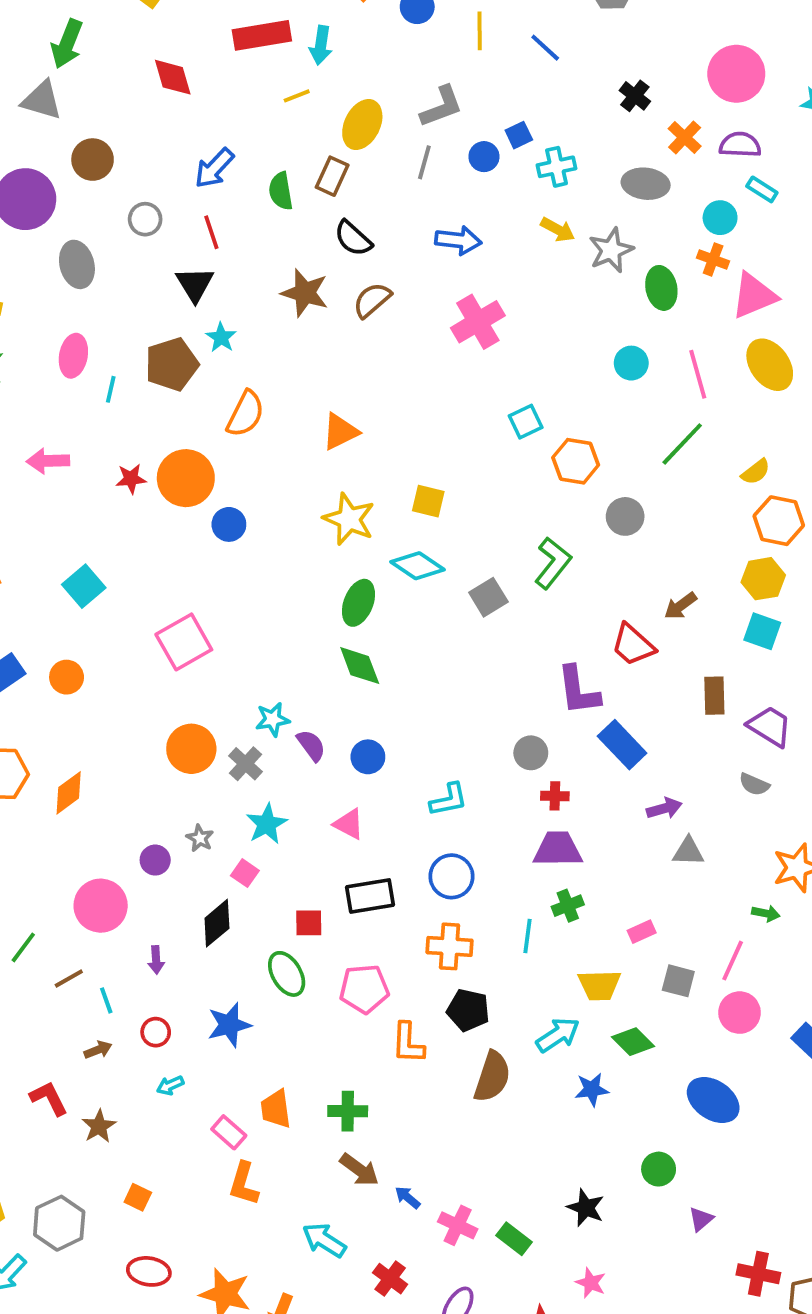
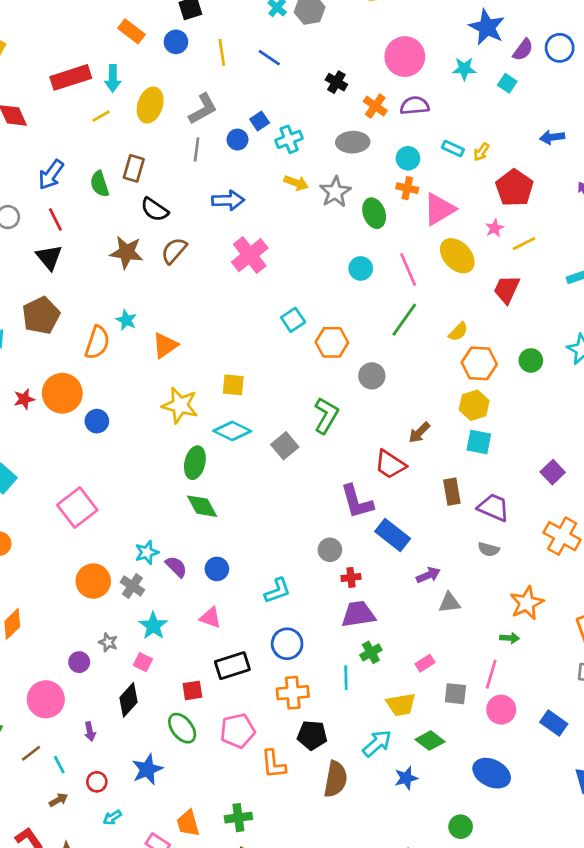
yellow ellipse: (362, 125) -> (150, 105), moved
cyan rectangle: (762, 189) -> (453, 148), moved
cyan star: (221, 337) -> (126, 320), moved

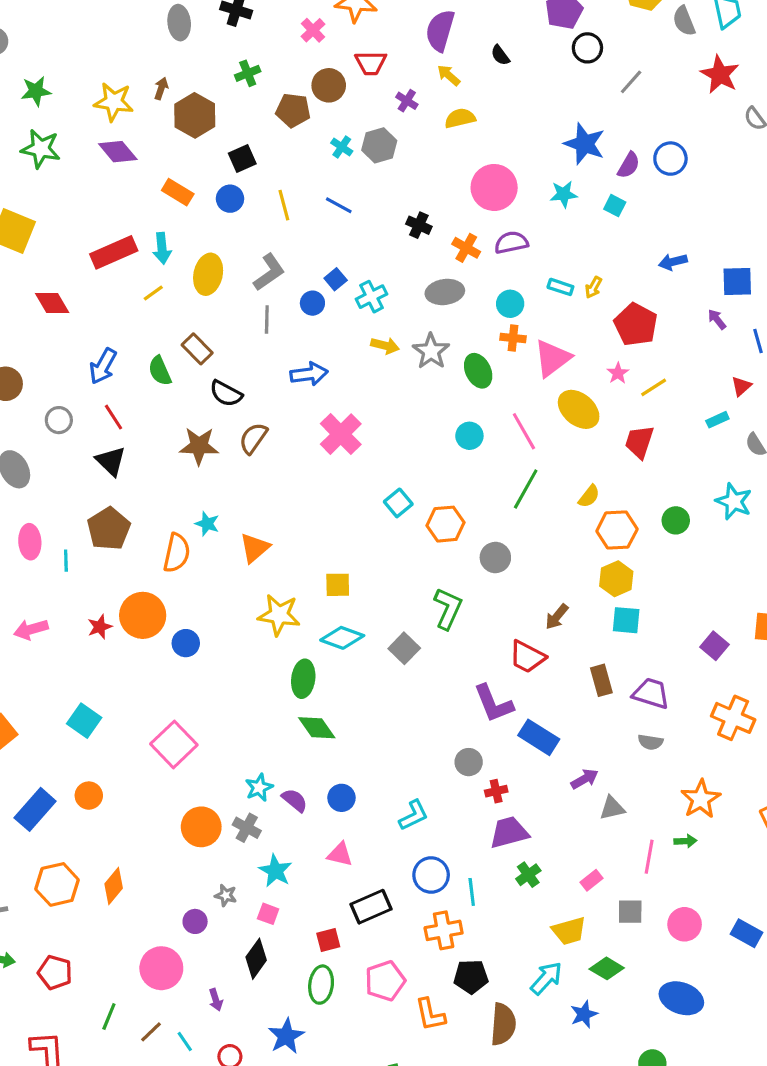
brown rectangle: (134, 168) -> (197, 349), turned -55
pink line: (491, 674) -> (649, 857), moved
cyan line: (346, 678) -> (472, 892), moved
green ellipse: (182, 728) -> (321, 985), turned 52

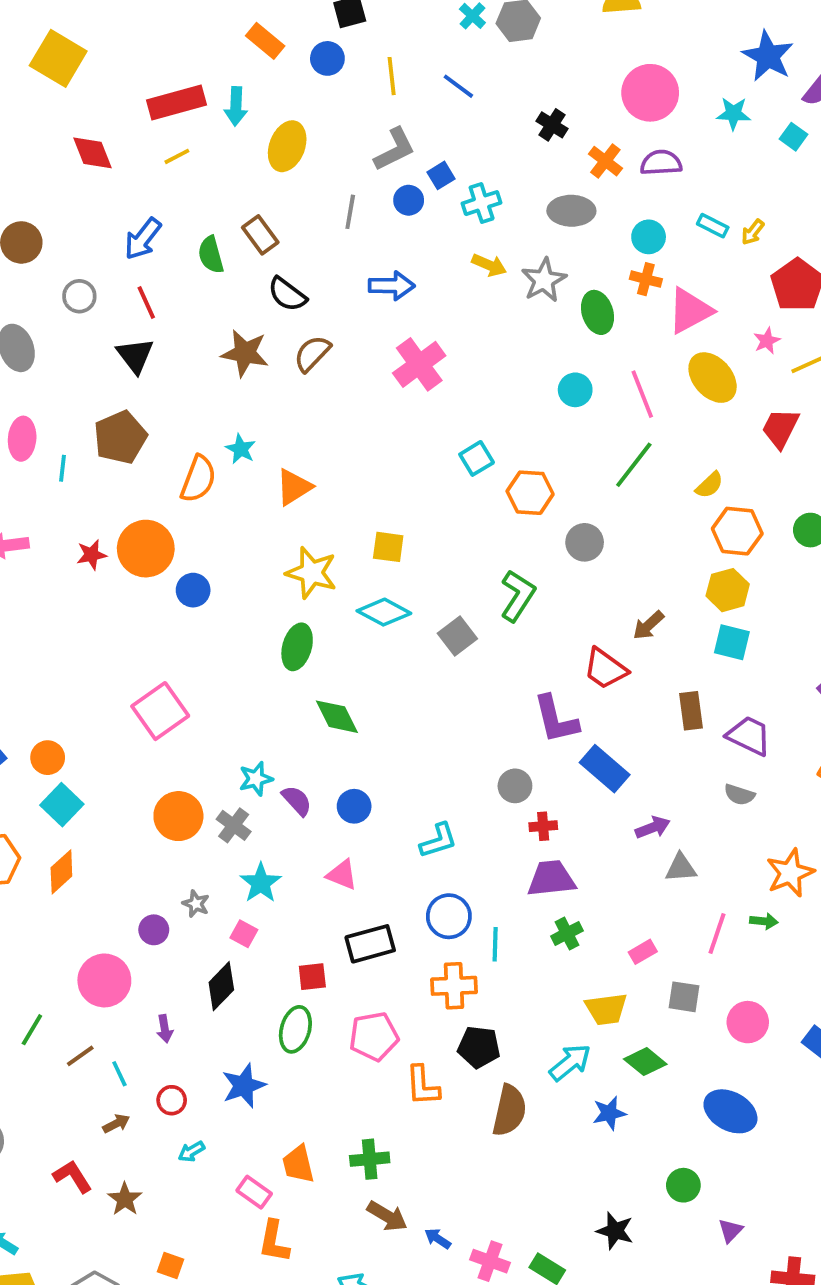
gray L-shape: (269, 272) -> (395, 149), moved
yellow line: (153, 293) -> (177, 156), moved
green ellipse: (303, 679) -> (297, 647), moved
cyan square: (84, 721) -> (62, 805), moved

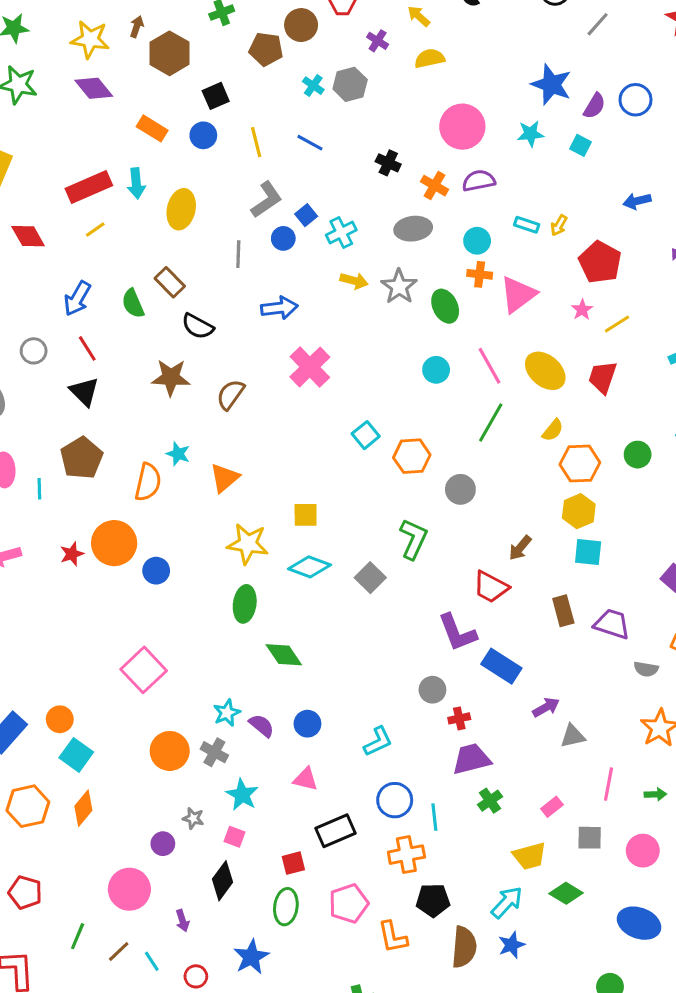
brown semicircle: (312, 354) -> (230, 395), moved
yellow ellipse: (713, 378) -> (545, 371), moved
gray semicircle: (739, 795) -> (646, 669), moved
green arrow: (764, 921) -> (655, 794), moved
blue star: (609, 1113) -> (512, 945), moved

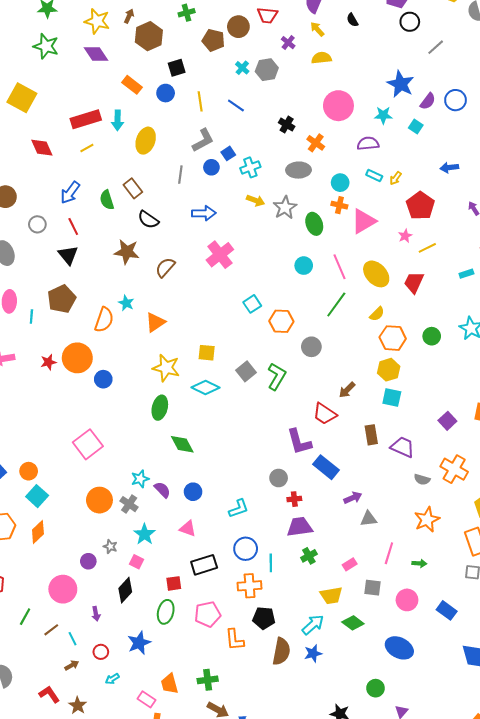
purple semicircle: (479, 181) -> (368, 143), moved
gray square: (370, 578) -> (246, 371), moved

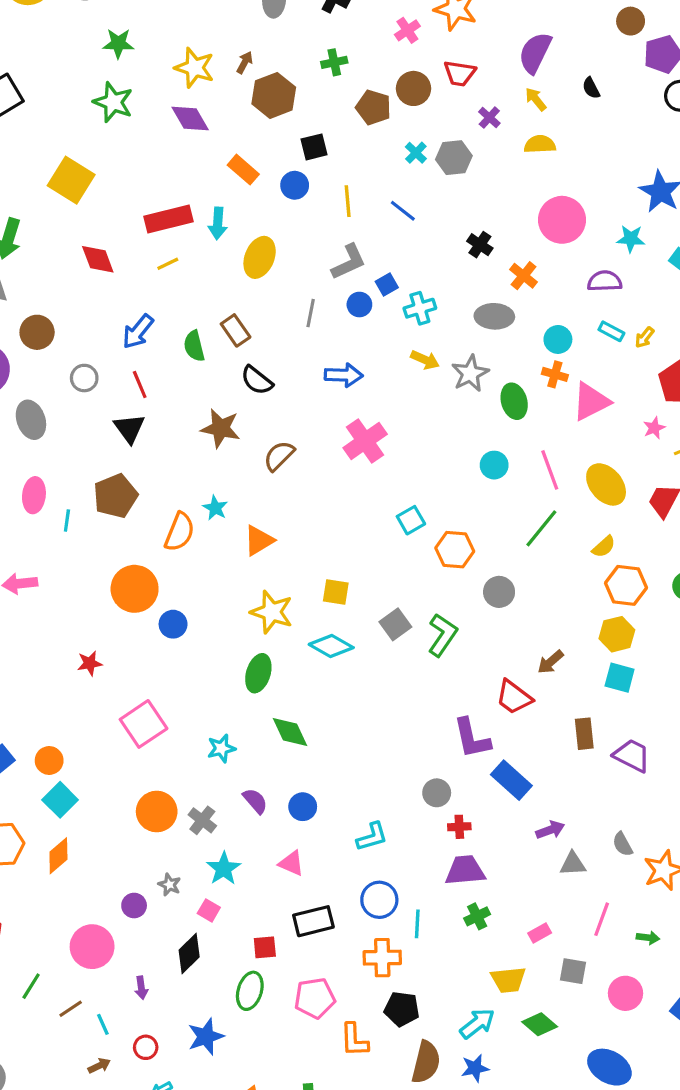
red star: (48, 362) -> (90, 663), moved
cyan star: (140, 479) -> (221, 748), moved
gray semicircle: (422, 479) -> (623, 844), moved, turned 42

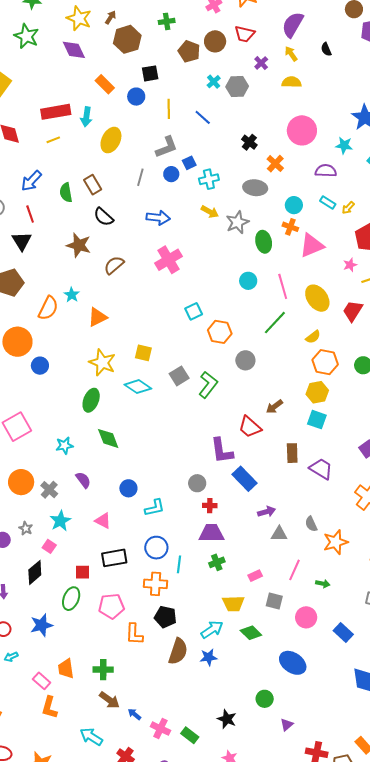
blue circle: (303, 807) -> (128, 488), moved

